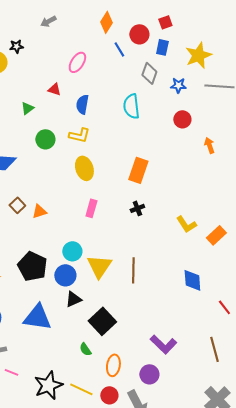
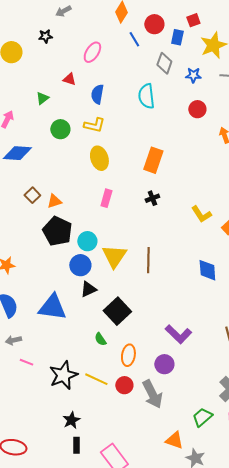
red square: (165, 22) -> (193, 20), moved
black star: (16, 46) -> (45, 36), moved
black pentagon: (32, 266) -> (57, 231), moved

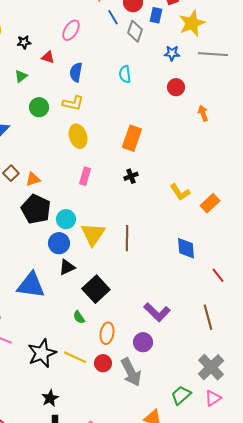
black star: (45, 36) -> (24, 42), moved
gray diamond: (164, 63) -> (135, 31), moved
cyan semicircle: (146, 96) -> (125, 74), size x0.7

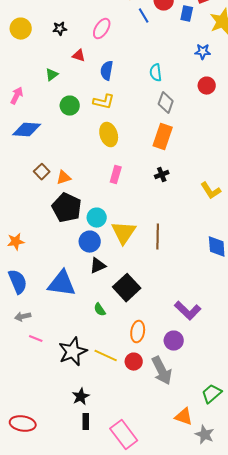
gray diamond: (135, 31) -> (166, 103), moved
black star: (24, 42) -> (60, 29), moved
green semicircle: (79, 317) -> (100, 310), moved

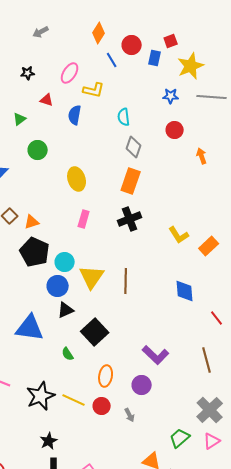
yellow L-shape: (104, 102) -> (94, 90), moved
black cross: (162, 175) -> (130, 219), size x1.6
gray arrow: (162, 371) -> (130, 415), size x0.5

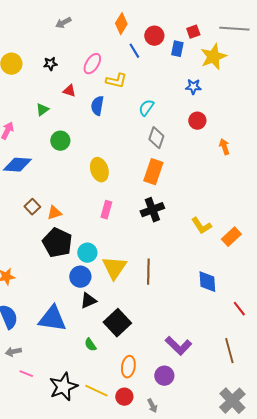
gray line: (212, 97) -> (234, 29), moved
cyan semicircle: (124, 117) -> (146, 108), turned 42

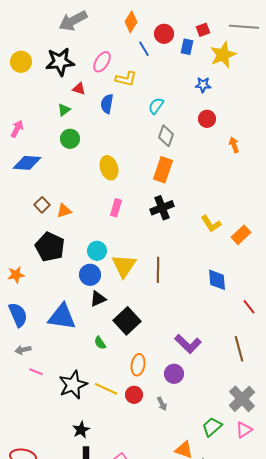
gray arrow: (63, 23) -> (73, 21), size x1.8
black star: (50, 64) -> (60, 62), size x2.0
green triangle: (42, 110) -> (64, 110), moved
black pentagon: (57, 243) -> (50, 247), moved

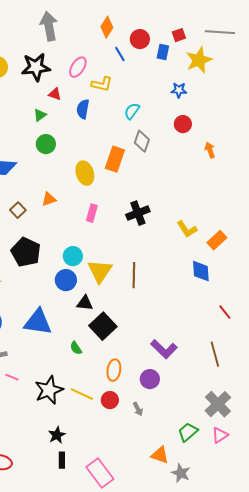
gray arrow: (73, 21) -> (49, 26), turned 108
orange rectangle: (163, 170) -> (115, 159), moved
orange triangle: (64, 211) -> (49, 199), moved
blue diamond: (217, 280) -> (201, 271), moved
black triangle: (98, 299) -> (85, 303), moved, turned 30

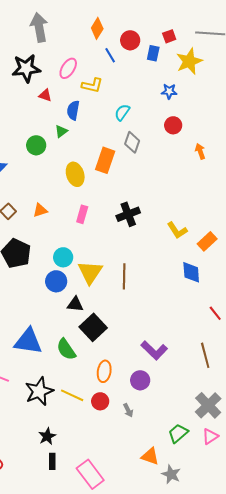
green triangle: (40, 115) -> (61, 131), moved
orange triangle: (49, 199) -> (40, 210), moved
blue triangle: (38, 322) -> (28, 341), moved
green semicircle: (76, 348) -> (66, 349), size x1.6

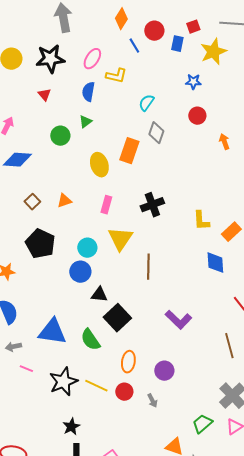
red triangle: (45, 95) -> (44, 95), moved, turned 32
blue semicircle: (73, 110) -> (88, 92), moved
yellow L-shape: (177, 230) -> (201, 221), turned 30
yellow triangle: (90, 272) -> (120, 239), moved
purple L-shape: (154, 350) -> (178, 320), moved

